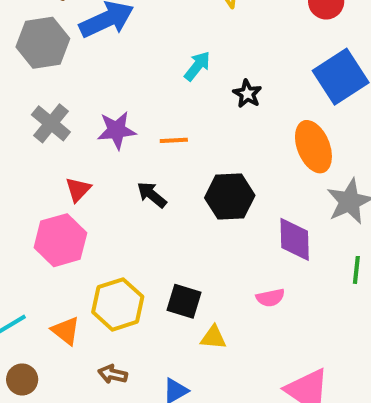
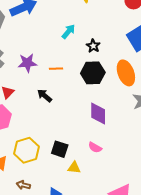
black hexagon: (230, 197) -> (93, 73), moved
purple diamond: (295, 239) -> (98, 114), moved
pink semicircle: (270, 298) -> (95, 147), moved, turned 40

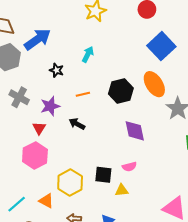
black star: (93, 46) -> (56, 70), moved
purple star: (27, 63) -> (50, 106), moved
pink semicircle: (95, 147) -> (129, 167), moved, turned -32

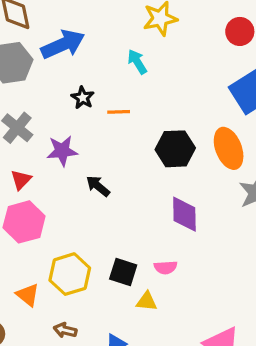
cyan arrow: (88, 54) -> (137, 62), moved, turned -70
orange line: (83, 94) -> (119, 112), moved
red triangle: (39, 128) -> (21, 180), moved

